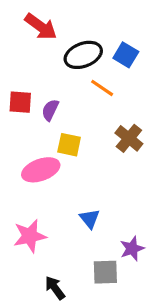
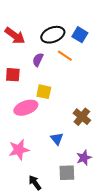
red arrow: (41, 27) -> (15, 36), moved
red square: (20, 102) -> (13, 75), moved
purple semicircle: (50, 110) -> (38, 60), moved
brown cross: (129, 138) -> (82, 117), moved

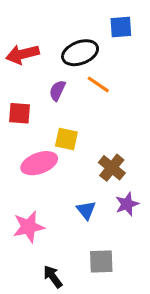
blue square: (80, 35) -> (121, 27), moved, turned -35
red arrow: (15, 36) -> (23, 54), turned 130
brown cross: (82, 117) -> (112, 168), moved
purple star: (84, 158) -> (127, 204), moved

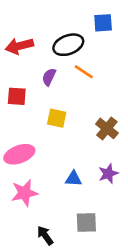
pink ellipse: (39, 163) -> (19, 154), moved
brown cross: (112, 168) -> (107, 128), moved
blue triangle: (86, 210) -> (73, 179), turned -48

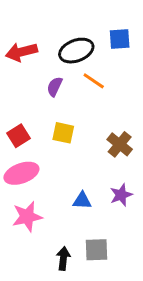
blue square: (103, 23) -> (120, 39), moved
red square: (17, 96) -> (19, 136), moved, turned -36
black arrow: (45, 235) -> (63, 258), moved, turned 42

